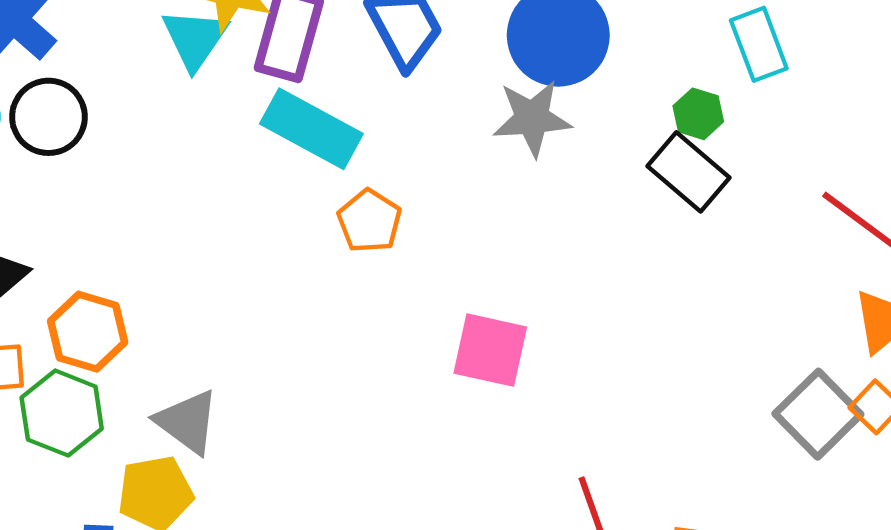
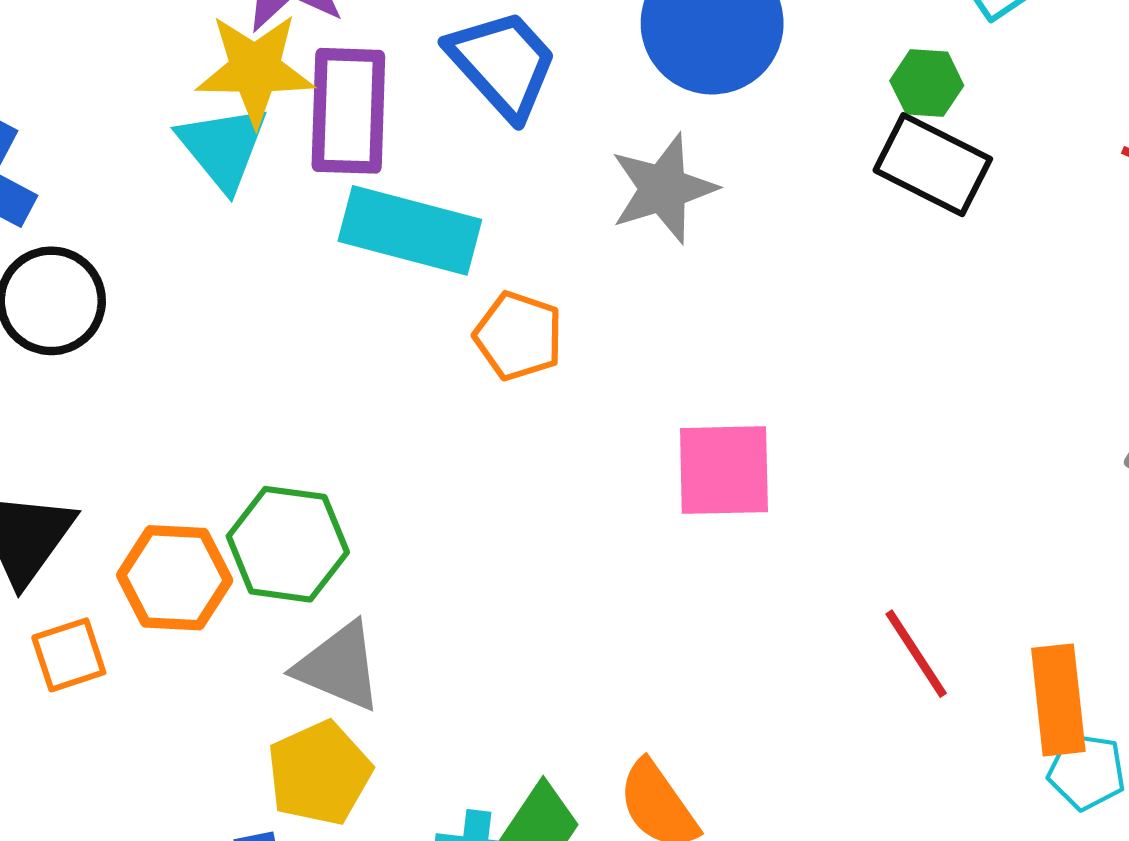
gray star: (532, 118) -> (663, 189), moved
green hexagon: (62, 413) -> (288, 544), moved

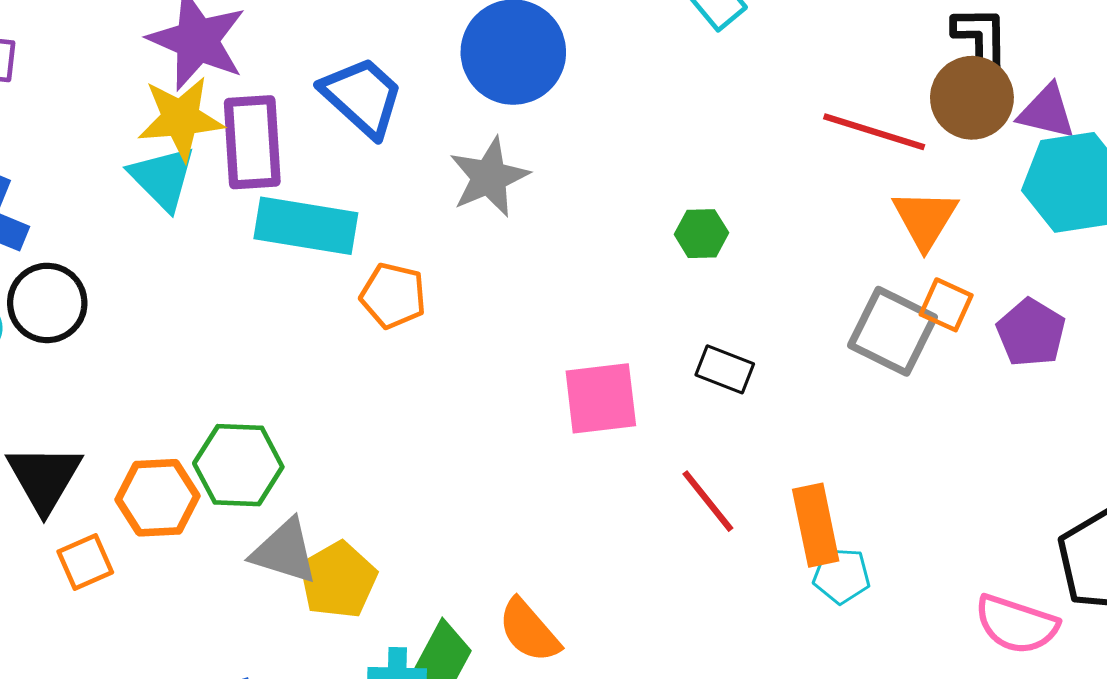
green hexagon: (927, 83) -> (701, 234), moved
black rectangle: (933, 165) -> (725, 369), moved, size x0.7
pink square: (724, 470) -> (601, 398), moved
yellow pentagon: (319, 773) -> (338, 580), moved

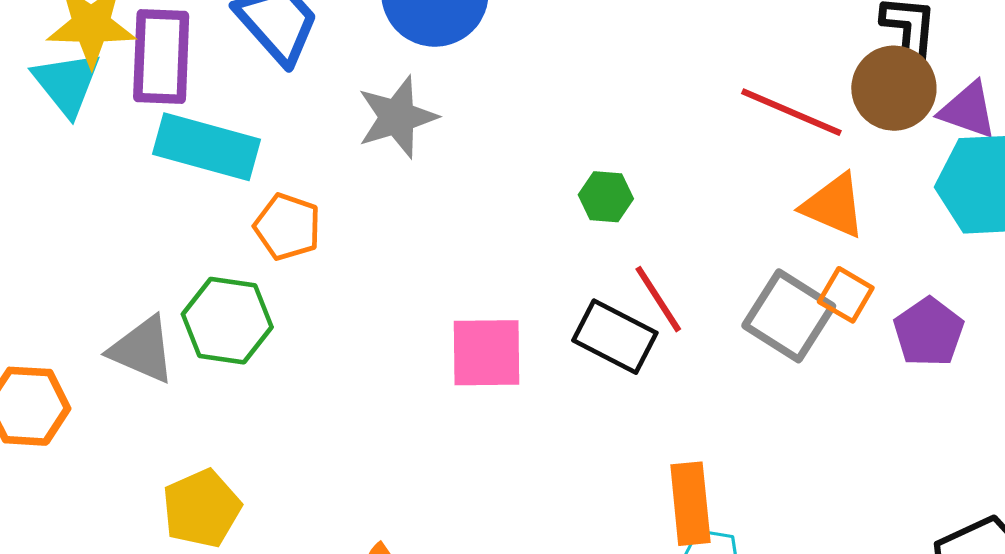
orange triangle: (925, 219) -> (834, 206), turned -44
black rectangle: (725, 369) -> (615, 337), size x1.4
green hexagon: (238, 465) -> (227, 321), moved
red line: (708, 501) -> (658, 299), moved
gray triangle: (285, 551) -> (142, 350), moved

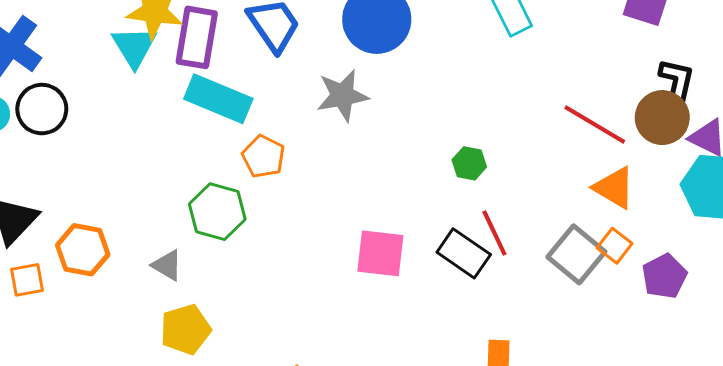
gray triangle: (142, 350) -> (167, 265), moved, size x0.7

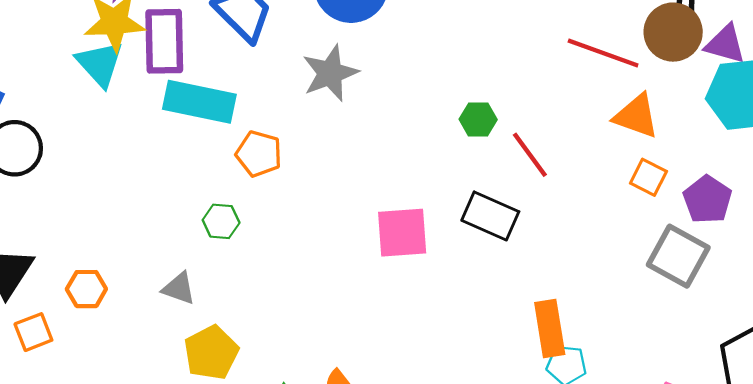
green hexagon: (217, 212) -> (221, 221), size x0.6
red line: (494, 233) -> (530, 155), moved
orange hexagon: (83, 250) -> (86, 289), size x0.7
gray square: (576, 254) -> (678, 256), moved

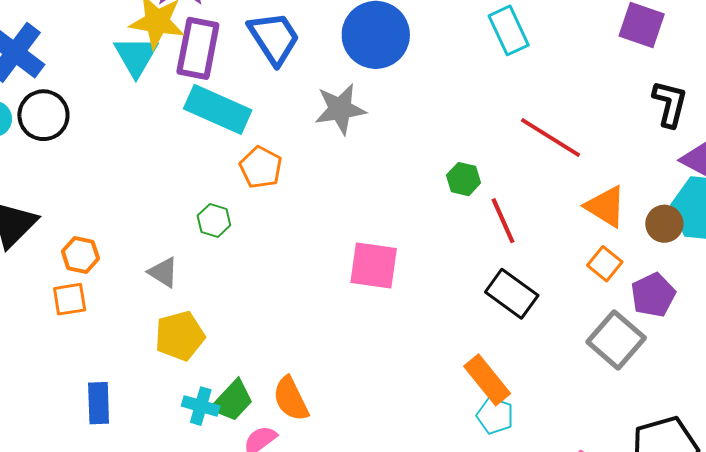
brown circle: (673, 32) -> (664, 224), moved, size x0.7
red line: (603, 53) -> (550, 137), moved
black rectangle: (490, 216) -> (512, 294), moved
orange rectangle: (550, 329) -> (487, 380), turned -42
orange square: (33, 332) -> (70, 299), moved

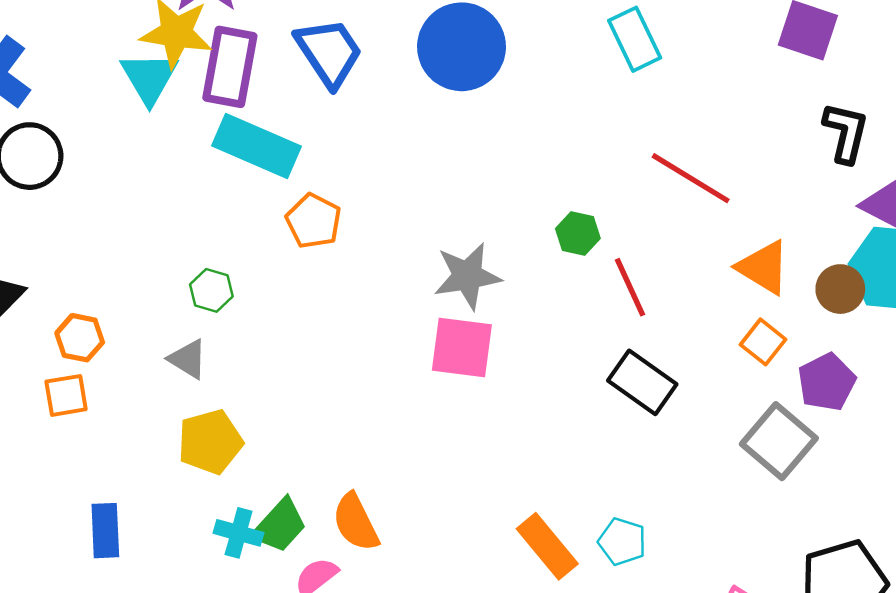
gray star: (340, 109) -> (467, 276), moved
green hexagon: (214, 220) -> (211, 290), moved
orange rectangle: (487, 380) -> (547, 546), moved

